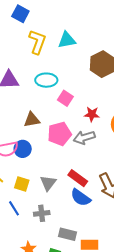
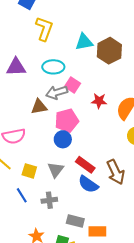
cyan triangle: (67, 40) -> (84, 42), moved
gray arrow: (84, 138) -> (57, 92), moved
blue circle: (23, 149) -> (63, 139), moved

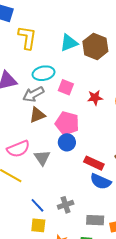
gray arrow: (57, 92) -> (33, 94), moved
pink pentagon: (67, 121) -> (67, 123), turned -30
gray triangle: (56, 170) -> (42, 158), moved
yellow square: (29, 171) -> (38, 225), moved

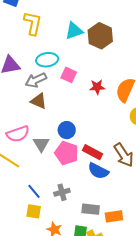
brown triangle: (37, 115) -> (39, 101), turned 42
pink pentagon: (67, 123) -> (67, 153), moved

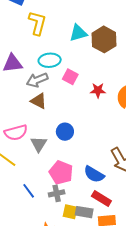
red rectangle: (93, 152) -> (101, 198), moved
pink pentagon: (67, 153) -> (61, 173), moved
yellow square: (34, 211) -> (70, 212), moved

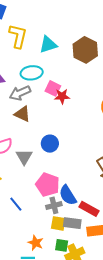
cyan triangle: (78, 33) -> (48, 45), moved
red star: (98, 90) -> (62, 96), moved
blue semicircle: (94, 174) -> (68, 195), moved, turned 30
gray cross: (57, 193) -> (54, 205), moved

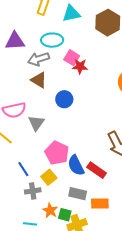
blue circle: (50, 144) -> (64, 99), moved
gray cross: (54, 205) -> (33, 191), moved
red rectangle: (89, 209) -> (97, 170), moved
yellow square: (58, 223) -> (49, 177), moved, turned 35
orange star: (36, 243) -> (50, 210), moved

